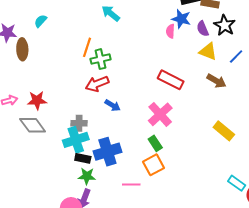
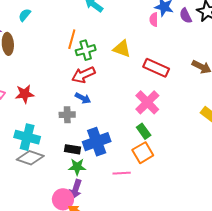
yellow triangle: (208, 51) -> (122, 49), moved
blue arrow: (113, 105) -> (83, 98), moved
gray diamond: (33, 125) -> (30, 158), moved, turned -32
cyan cross: (76, 140) -> (27, 137), moved, turned 35

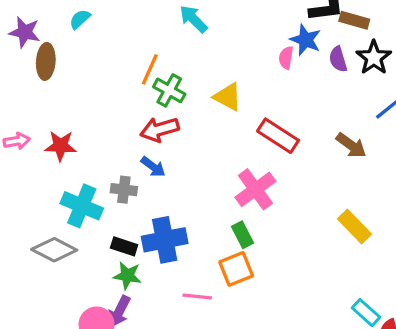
green cross: (86, 50) -> (169, 90), turned 36
cyan cross: (27, 137) -> (82, 206), moved

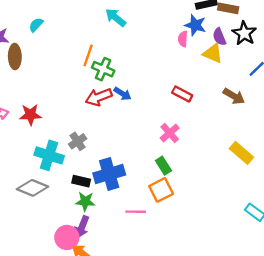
yellow triangle: (228, 97) -> (213, 53), moved
red rectangle: (278, 136) -> (182, 94), size x0.7
blue arrow: (153, 167) -> (123, 94), moved
pink cross: (255, 189) -> (170, 133), size x0.7
gray cross: (124, 190) -> (78, 141), turned -36

